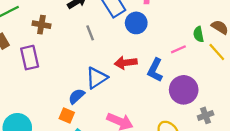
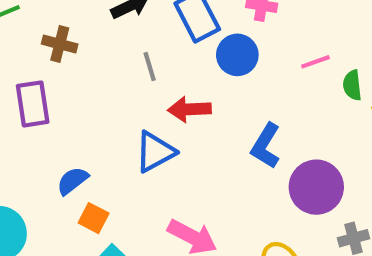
pink line: (178, 49) -> (315, 62), moved
red arrow: (126, 63) -> (189, 109), moved
blue semicircle: (77, 96) -> (73, 181), moved

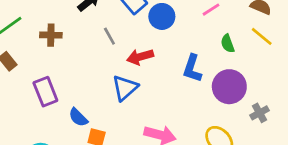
green semicircle: (352, 85) -> (228, 43), moved
purple rectangle: (33, 104) -> (45, 92), moved
blue semicircle: (73, 181) -> (78, 117), turned -85

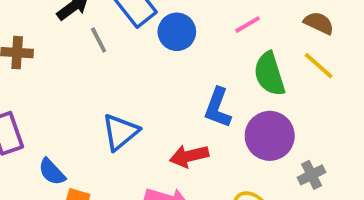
gray line: (109, 36) -> (99, 40), moved
green semicircle: (228, 43) -> (269, 74), size x1.6
red arrow: (140, 57) -> (189, 156), moved

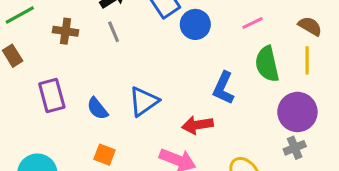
gray line: (99, 40) -> (114, 32), moved
yellow line: (319, 66) -> (307, 60), turned 44
purple circle: (270, 136) -> (297, 112), moved
blue semicircle: (52, 172) -> (97, 109), moved

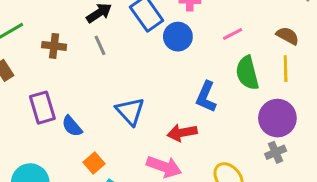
blue triangle: (144, 101) -> (130, 111), turned -36
blue semicircle: (97, 109) -> (72, 126), moved
orange square: (105, 155) -> (94, 163), turned 30

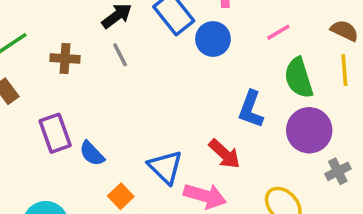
blue triangle: (130, 111) -> (165, 167), moved
purple circle: (277, 118) -> (309, 130), moved
red arrow: (182, 133) -> (225, 154), turned -124

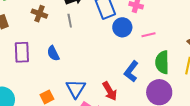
pink line: (278, 32) -> (148, 35), moved
blue semicircle: (92, 153) -> (53, 53), moved

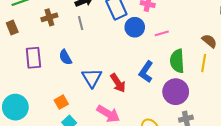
brown cross: (39, 14) -> (49, 17), turned -35
blue triangle: (76, 89) -> (92, 78), moved
red arrow: (110, 91) -> (118, 83), moved

